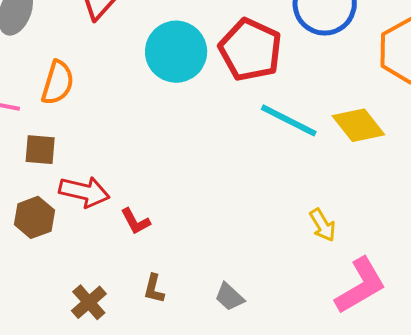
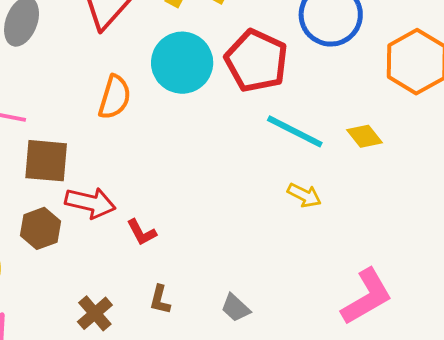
orange semicircle: (58, 83) -> (115, 97), moved
yellow diamond: (358, 125) -> (365, 136), size x0.7
brown square: (40, 150) -> (46, 161), size x1.4
yellow arrow: (323, 225) -> (304, 195), moved, turned -32

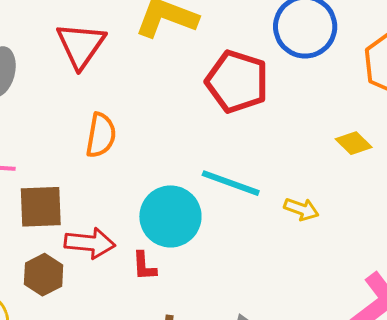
cyan circle: (182, 63) -> (170, 216), moved
cyan line: (295, 131) -> (231, 183), moved
red L-shape: (141, 232) -> (144, 266), turned 32

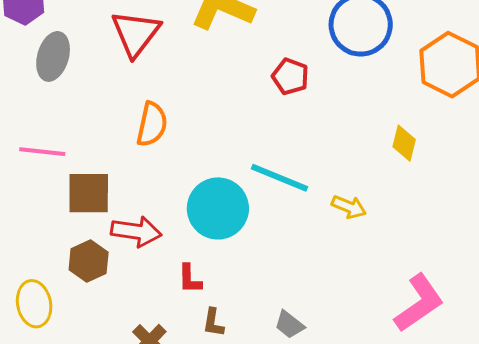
red pentagon: (237, 82) -> (290, 77), size x0.6
yellow diamond: (354, 143) -> (404, 143), turned 57
red L-shape: (144, 266) -> (190, 279), moved

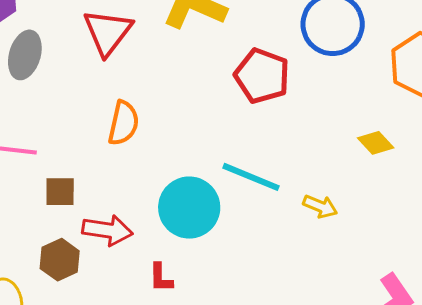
red pentagon: (290, 77) -> (262, 76), size x1.5
yellow diamond: (404, 143) -> (376, 143), turned -57
brown square: (89, 193) -> (60, 192), size x0.7

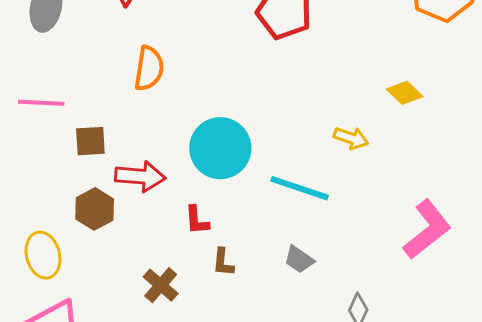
yellow diamond: (376, 143) -> (405, 93), moved
cyan line: (251, 177) -> (300, 188), moved

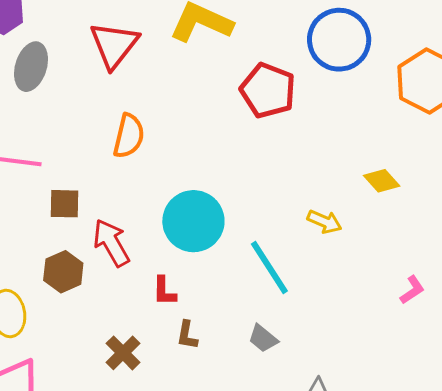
red arrow: (140, 176) -> (111, 243), turned -129
cyan line: (300, 188) -> (269, 267), turned 34
pink L-shape: (427, 230) -> (412, 290), moved, size x0.5

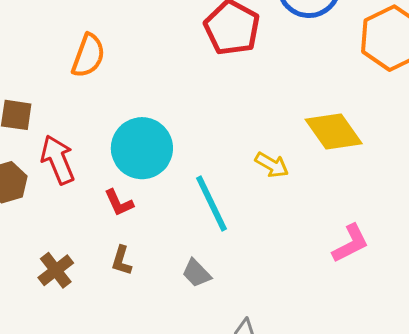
yellow diamond: (382, 181) -> (334, 131), size x1.6
pink L-shape: (412, 290) -> (351, 243), size x1.4
red L-shape: (164, 291) -> (119, 203), moved, turned -32

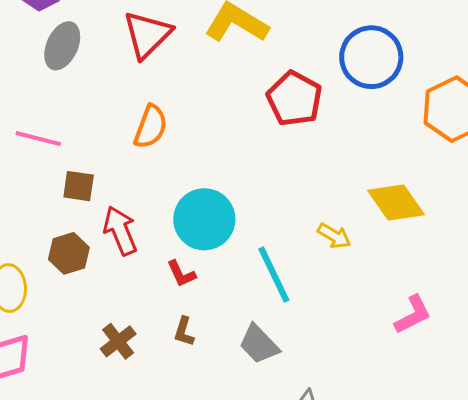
gray trapezoid: (197, 273) -> (259, 344), size x1.4

